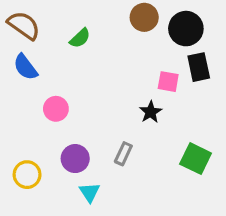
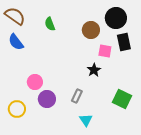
brown circle: (144, 17) -> (91, 30), moved
green semicircle: (80, 38) -> (50, 24), turned 112
pink circle: (56, 109) -> (35, 82), moved
cyan triangle: (90, 192) -> (86, 120), moved

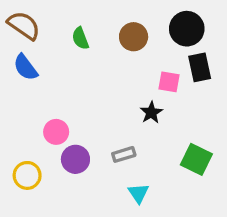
brown circle: (91, 30) -> (134, 37), moved
gray rectangle: (77, 96) -> (124, 154), turned 48

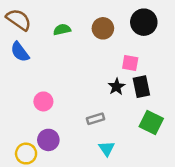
green semicircle: (80, 38) -> (62, 30), turned 98
black rectangle: (200, 67) -> (141, 87), moved
purple circle: (75, 159) -> (48, 140), moved
yellow circle: (27, 175) -> (26, 154), moved

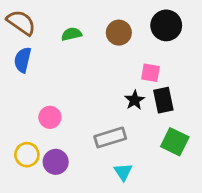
blue semicircle: (20, 52) -> (23, 60), turned 50
gray rectangle: (95, 119) -> (110, 137), size x1.5
yellow circle: (26, 154) -> (27, 155), moved

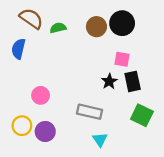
brown semicircle: (21, 23) -> (31, 19), moved
black circle: (166, 25) -> (122, 23), moved
gray rectangle: (110, 137) -> (89, 112), turned 30

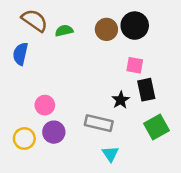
black star: (109, 81) -> (121, 100), moved
green square: (142, 115) -> (157, 127), turned 35
purple circle: (45, 131) -> (54, 132), moved

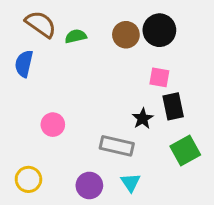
purple circle: (54, 132) -> (89, 185), moved
yellow circle: (24, 138) -> (28, 179), moved

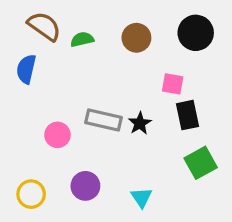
black circle: (159, 30) -> (196, 33), moved
black star: (143, 118) -> (140, 123), moved
gray rectangle: (117, 146) -> (104, 120), moved
purple circle: (89, 185) -> (85, 186), moved

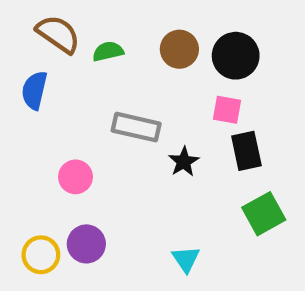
black circle: (196, 33) -> (236, 56), moved
gray rectangle: (104, 120) -> (136, 127), moved
purple circle: (85, 186) -> (86, 244), moved

